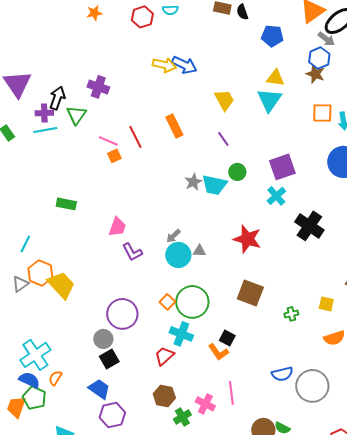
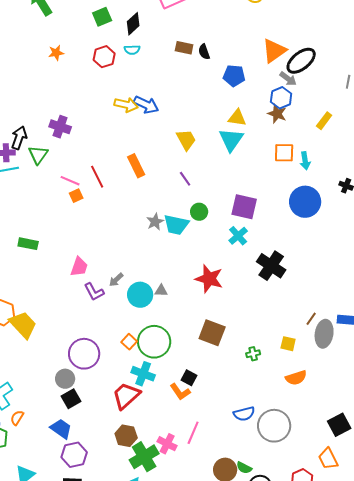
purple square: (282, 167) -> (244, 207), turned 32
gray arrow: (173, 236) -> (116, 280), moved
red trapezoid: (164, 356) -> (126, 396), size x1.4
pink line: (231, 393) -> (193, 433), turned 30
green cross: (182, 417) -> (144, 457), size x1.6

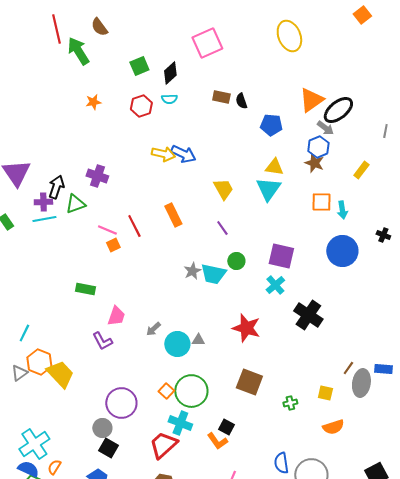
green triangle: (38, 155) -> (75, 204), turned 35
green rectangle: (28, 244) -> (85, 289), moved
purple L-shape: (94, 292) -> (102, 341), moved
black square: (71, 399) -> (108, 448), turned -30
blue semicircle: (244, 414) -> (281, 463), turned 95

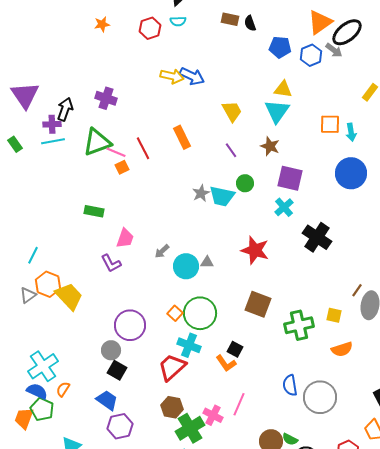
blue hexagon: (318, 147) -> (311, 55), moved
brown star: (314, 163) -> (270, 146), moved
green triangle: (75, 204) -> (97, 142), moved, size x1.4
green cross: (290, 403) -> (299, 325), size x2.0

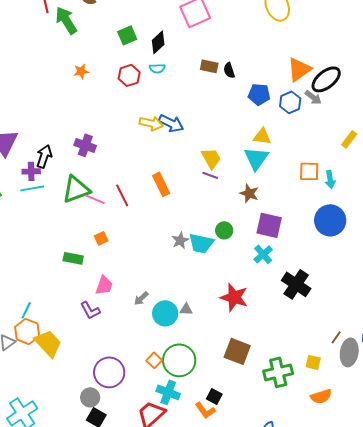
purple line: (231, 150) -> (210, 175), moved, turned -35
orange square: (122, 167) -> (101, 238), moved
cyan line: (33, 255) -> (26, 310), moved

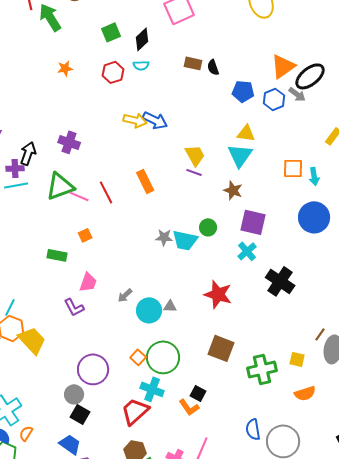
gray star: (180, 240) -> (164, 237), turned 30

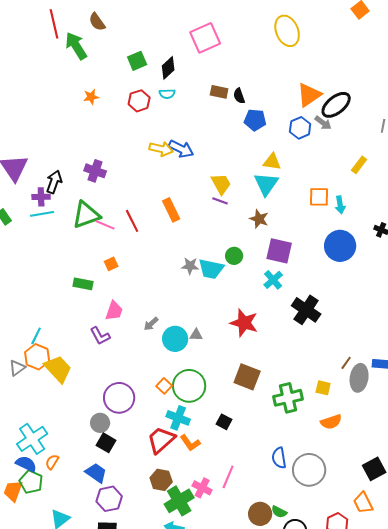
blue pentagon: (243, 91) -> (255, 120), moved
orange L-shape: (189, 407) -> (190, 443), moved

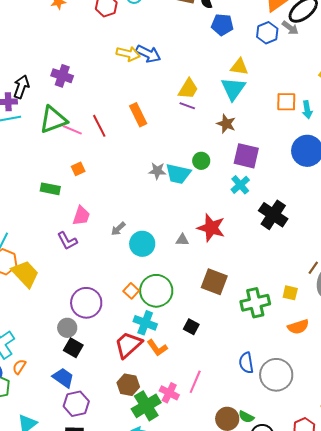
yellow trapezoid: (221, 184) -> (188, 89), turned 60
gray triangle: (196, 335) -> (182, 240), moved

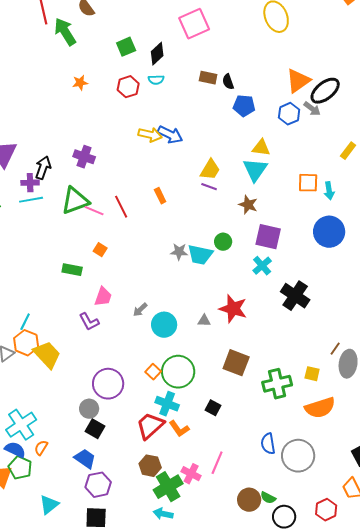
orange rectangle: (138, 115) -> (160, 196), size x0.7
orange square: (78, 169) -> (100, 250), turned -32
orange semicircle: (298, 327) -> (320, 408), size x1.4

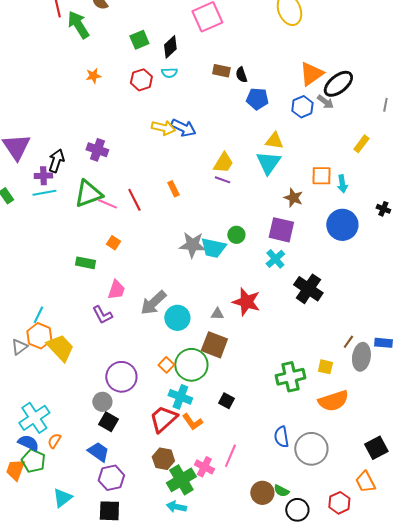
brown star: (248, 205) -> (293, 198), moved
gray star: (179, 252) -> (192, 245), size x1.5
gray arrow: (140, 310) -> (153, 303), size x1.8
brown square: (236, 363) -> (214, 345), moved

